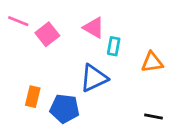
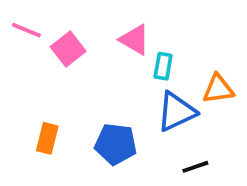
blue triangle: (94, 78) -> (176, 112), moved
blue pentagon: (65, 109) -> (116, 144), moved
black line: (153, 117) -> (195, 167), moved, turned -30

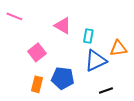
pink triangle: (135, 40) -> (63, 26), moved
pink square: (68, 49) -> (37, 52), moved
orange rectangle: (47, 138) -> (37, 84), moved

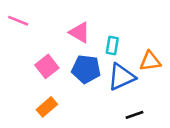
blue pentagon: (63, 78) -> (86, 69), moved
orange rectangle: (37, 84) -> (47, 107), turned 35

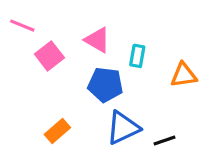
pink square: (47, 66) -> (49, 56), moved
blue triangle: (121, 77) -> (123, 128), moved

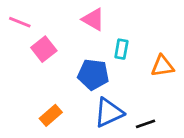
pink triangle: (97, 40) -> (93, 19), moved

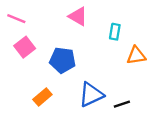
pink square: (44, 49) -> (25, 47), moved
cyan rectangle: (121, 49) -> (115, 32), moved
blue pentagon: (93, 74) -> (63, 60), moved

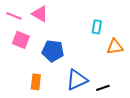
pink triangle: (78, 16) -> (40, 14), moved
pink square: (25, 47) -> (21, 40), turned -30
orange rectangle: (42, 97) -> (36, 82), turned -42

